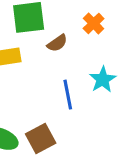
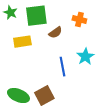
orange cross: (94, 23) -> (79, 20), turned -32

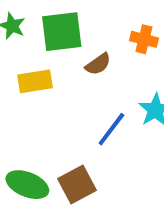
blue line: (62, 67) -> (111, 129), turned 48

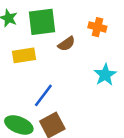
blue line: (111, 129) -> (43, 95), moved

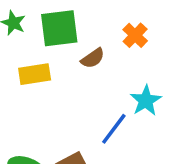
orange cross: (97, 27) -> (135, 35), turned 30
blue line: (43, 95) -> (114, 129), moved

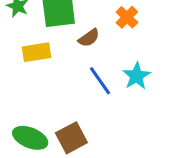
blue line: (114, 129) -> (100, 81), moved, turned -72

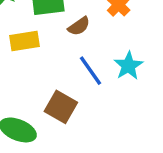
brown square: (71, 138) -> (61, 107), moved, turned -32

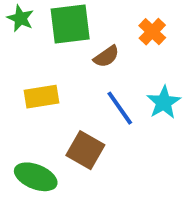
yellow rectangle: (25, 41) -> (41, 97), moved

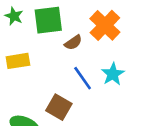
orange cross: (152, 32) -> (105, 25), size x1.6
yellow rectangle: (41, 97) -> (18, 61), moved

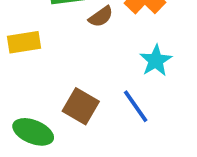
blue line: (83, 78) -> (136, 106), moved

